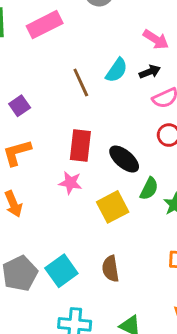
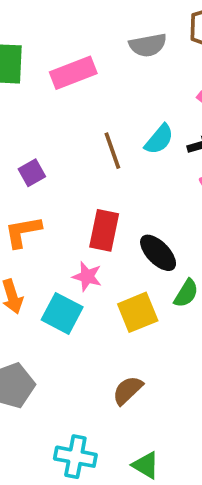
brown semicircle: (110, 269) -> (128, 390), turned 50
cyan square: (61, 271) -> (62, 313), moved, turned -32

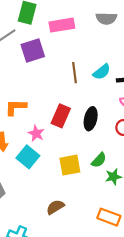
purple square: (32, 173) -> (33, 51), moved, size x1.6
black ellipse: (158, 253) -> (91, 119), moved, turned 45
pink star: (87, 276) -> (36, 133), moved

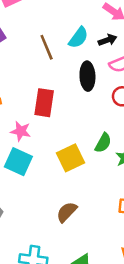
black ellipse: (91, 119) -> (87, 76), moved

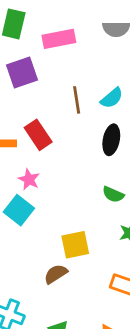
red rectangle: (44, 103) -> (38, 135), moved, turned -56
green semicircle: (103, 143) -> (113, 194), moved, turned 72
yellow square: (71, 158) -> (75, 245), moved

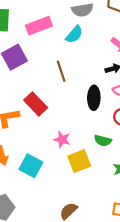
cyan semicircle: (112, 98) -> (74, 34), moved
pink star: (29, 179) -> (62, 140), moved
yellow square: (75, 245) -> (79, 161), moved

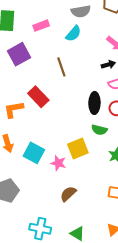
pink rectangle: (39, 26) -> (41, 26), size x0.7
black ellipse: (94, 98) -> (94, 103), moved
pink star: (62, 140) -> (58, 163), moved

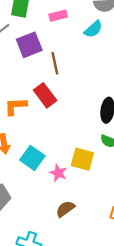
brown line: (61, 67) -> (55, 63), moved
yellow square: (78, 149) -> (82, 159), turned 30

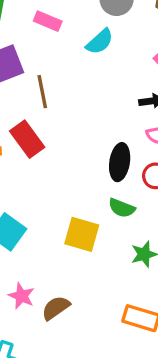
pink rectangle: (58, 16) -> (48, 21), turned 36
pink star: (58, 173) -> (21, 296), moved

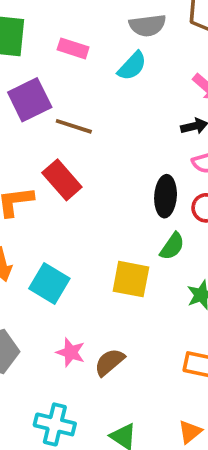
brown line: (42, 92) -> (74, 126), turned -56
green semicircle: (122, 208) -> (172, 246), turned -72

